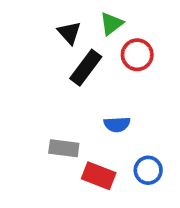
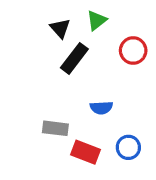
red circle: (137, 55) -> (133, 51), moved

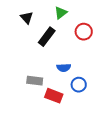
black triangle: (60, 28) -> (27, 18), moved
blue circle: (128, 147) -> (79, 85), moved

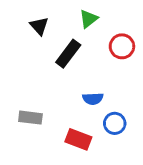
gray rectangle: (35, 81) -> (30, 118), moved

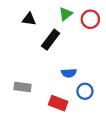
black triangle: (39, 26) -> (29, 19), turned -40
red circle: (122, 46) -> (90, 19), moved

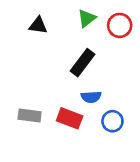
black rectangle: (51, 40) -> (82, 63), moved
red rectangle: (58, 103) -> (70, 118), moved

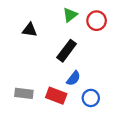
black triangle: (38, 25) -> (30, 30), moved
blue semicircle: (91, 97) -> (73, 78), turned -49

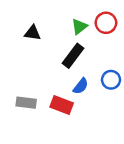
green triangle: (70, 15) -> (79, 27), moved
blue circle: (91, 98) -> (111, 80), moved

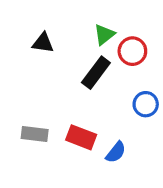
red circle: (106, 23) -> (132, 51), moved
blue semicircle: (81, 86) -> (116, 152), moved

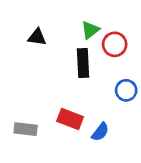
black rectangle: (96, 73) -> (83, 63), turned -40
gray rectangle: (35, 134) -> (26, 129), moved

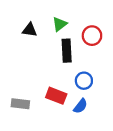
green triangle: (90, 30) -> (60, 24), moved
blue circle: (126, 90) -> (84, 81), moved

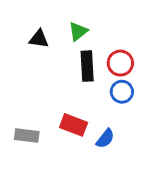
red circle: (92, 36) -> (120, 63), moved
blue circle: (84, 81) -> (122, 92), moved

